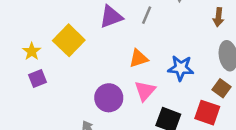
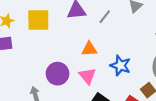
yellow square: (69, 40) -> (38, 20), turned 30
pink triangle: (145, 91) -> (87, 76), turned -36

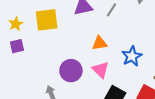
blue star: (120, 66) -> (132, 56), turned 30

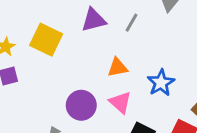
yellow square: (47, 20) -> (46, 40), turned 35

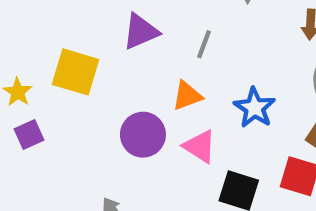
gray line: (131, 23) -> (204, 44), moved
purple circle: (81, 105) -> (143, 135), moved

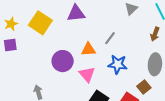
gray line: (204, 44) -> (110, 38), moved
blue star: (255, 108) -> (118, 64), turned 30

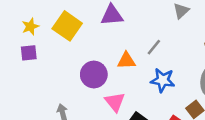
pink triangle: (87, 74) -> (115, 102), moved

